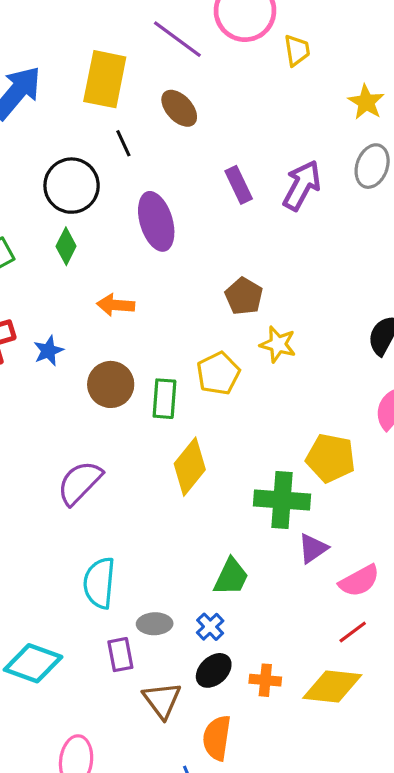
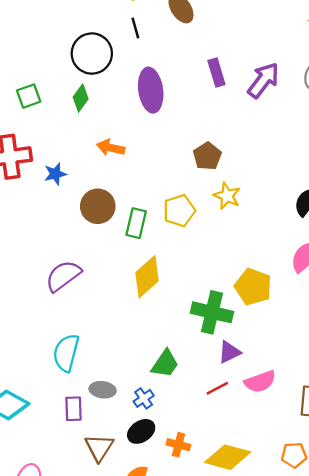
red line: (353, 632) -> (217, 388), moved

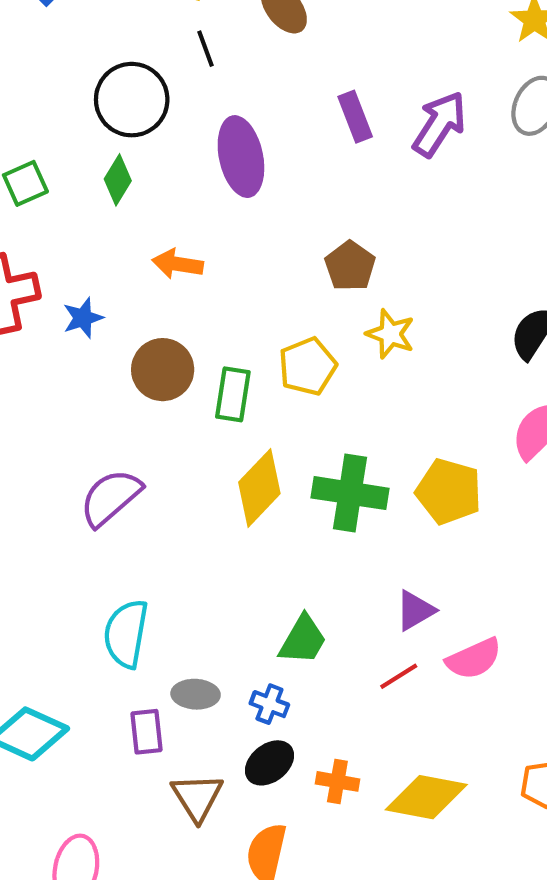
green cross: (212, 312) -> (350, 493), moved
blue cross: (144, 398) -> (269, 704), turned -30

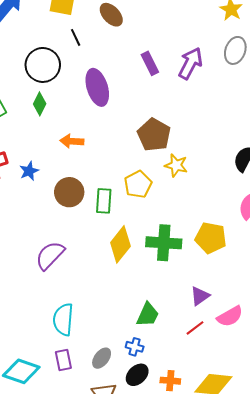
brown pentagon: (350, 266) -> (154, 135), size x1.4
gray ellipse: (196, 694) -> (102, 358), moved, turned -50
purple rectangle: (146, 732) -> (63, 360), moved

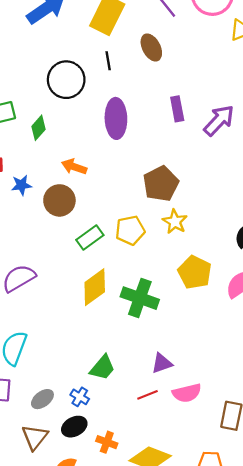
green diamond: (40, 104) -> (39, 128), moved
brown circle: (69, 192) -> (59, 200), moved
green rectangle: (104, 201) -> (90, 237), turned 35
yellow pentagon: (211, 238) -> (195, 272), moved

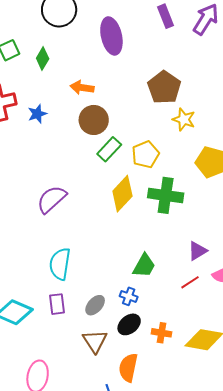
brown circle: (59, 200) -> (94, 120), moved
yellow pentagon: (130, 230) -> (146, 154), moved

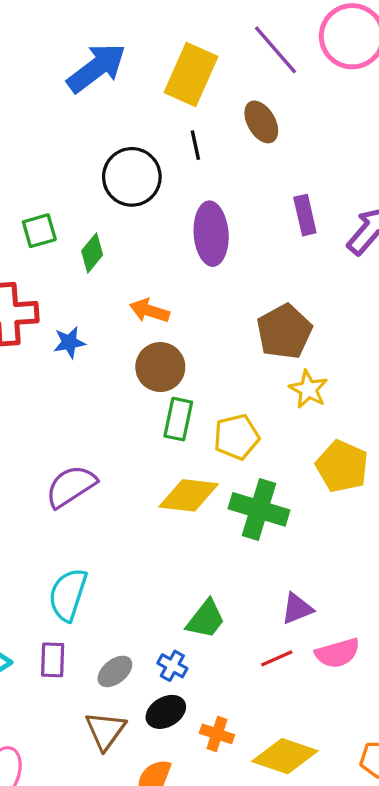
green rectangle: (109, 149) -> (178, 419), turned -40
yellow diamond: (122, 194) -> (189, 495), turned 45

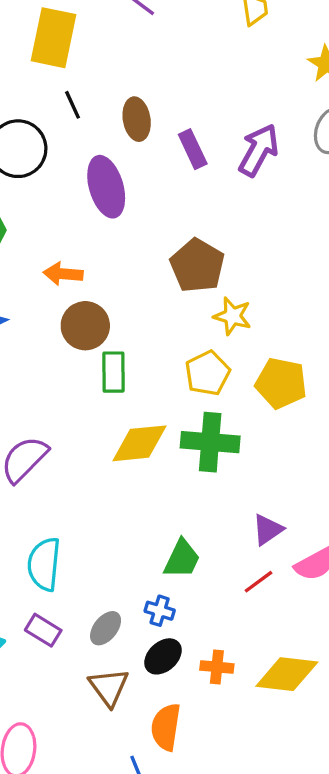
brown ellipse: (261, 122) -> (137, 119), moved, turned 33
yellow pentagon: (237, 437) -> (207, 373), moved
purple rectangle: (53, 660) -> (43, 630), turned -48

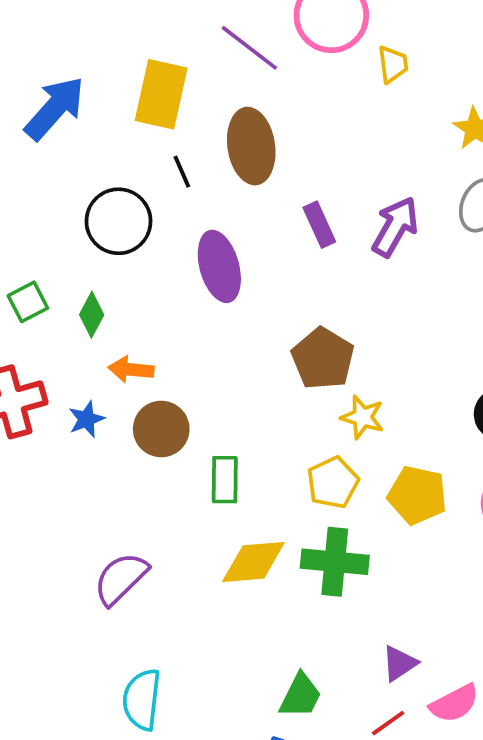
brown ellipse: (137, 119) -> (251, 146), moved, size x1.5
orange arrow: (63, 274) -> (131, 370), moved
brown circle: (85, 326) -> (161, 429), moved

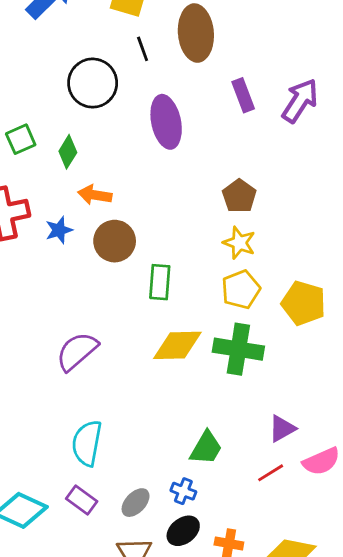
brown pentagon: (323, 359) -> (239, 196), size x0.7
yellow star: (362, 417) -> (239, 243), moved

